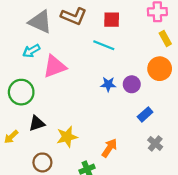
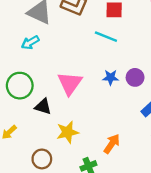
pink triangle: (55, 66) -> (70, 83), moved, turned -35
black triangle: (37, 123) -> (43, 107), moved, turned 36

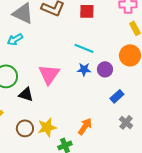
cyan line: (106, 37) -> (84, 48), moved
yellow star: (67, 132) -> (47, 127), moved
brown circle: (42, 159) -> (25, 128), moved

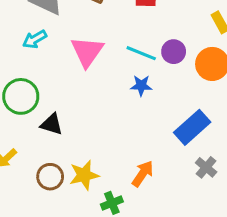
purple circle: (105, 69) -> (174, 52), moved
pink triangle: (49, 74) -> (87, 52), moved
blue rectangle: (117, 96) -> (192, 127), size x1.6

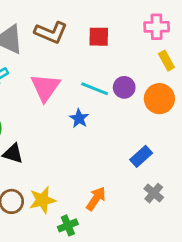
blue star: (141, 86) -> (79, 118), moved, turned 30
blue rectangle: (192, 127) -> (141, 156), size x0.7

